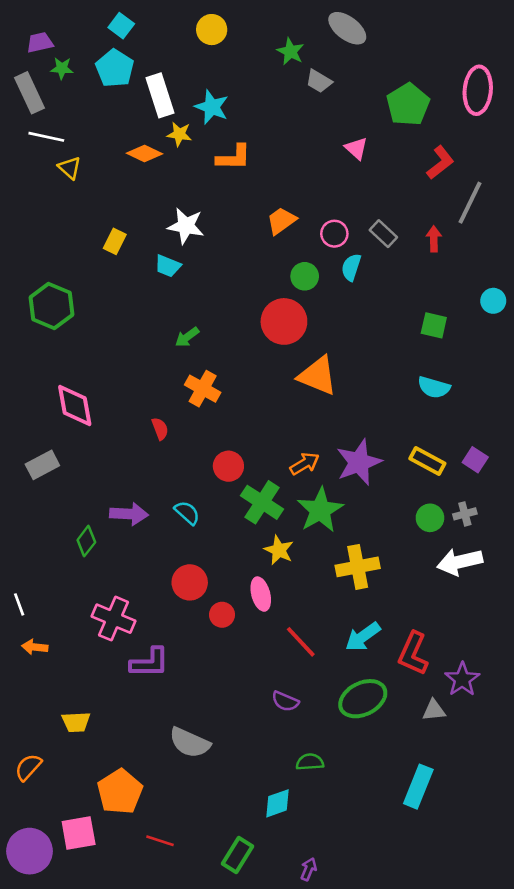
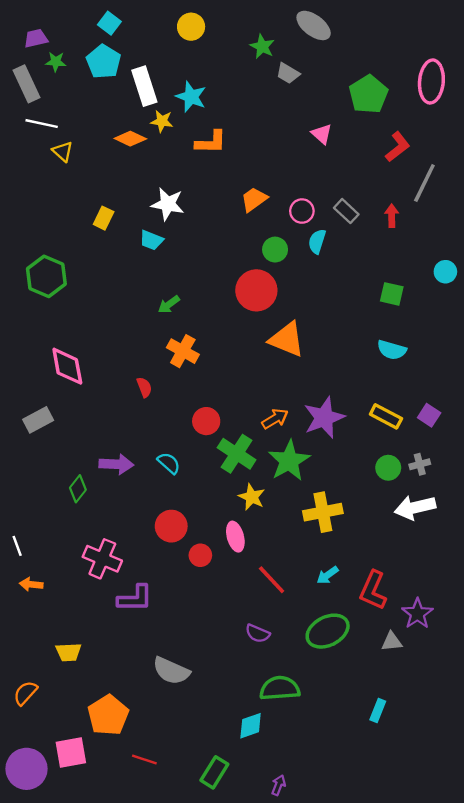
cyan arrow: (363, 637) -> (328, 575), size x0.7
green semicircle: (310, 762) -> (280, 688), size x1.6
cyan rectangle: (418, 787) -> (378, 710), size x0.6

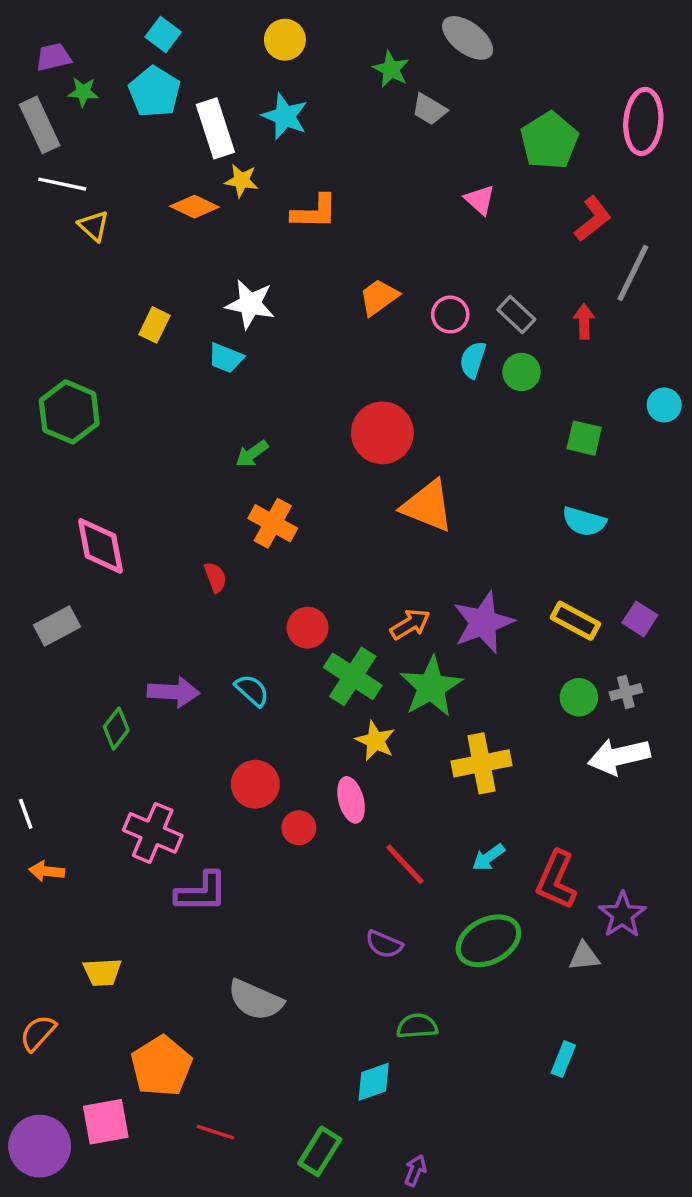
cyan star: (191, 97) -> (285, 116), moved
green circle: (275, 250) -> (522, 372), moved
green semicircle: (280, 688) -> (417, 1026), size x0.7

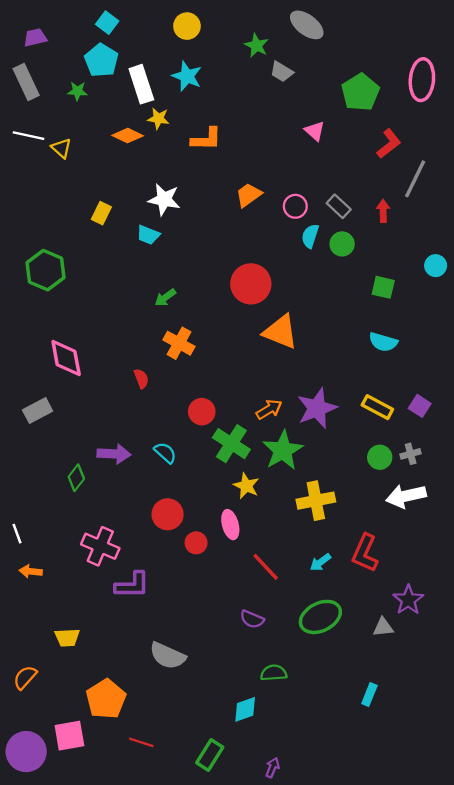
green star: (83, 92) -> (77, 91), moved
white line: (62, 184) -> (28, 136), moved
red L-shape: (556, 880) -> (365, 553), moved

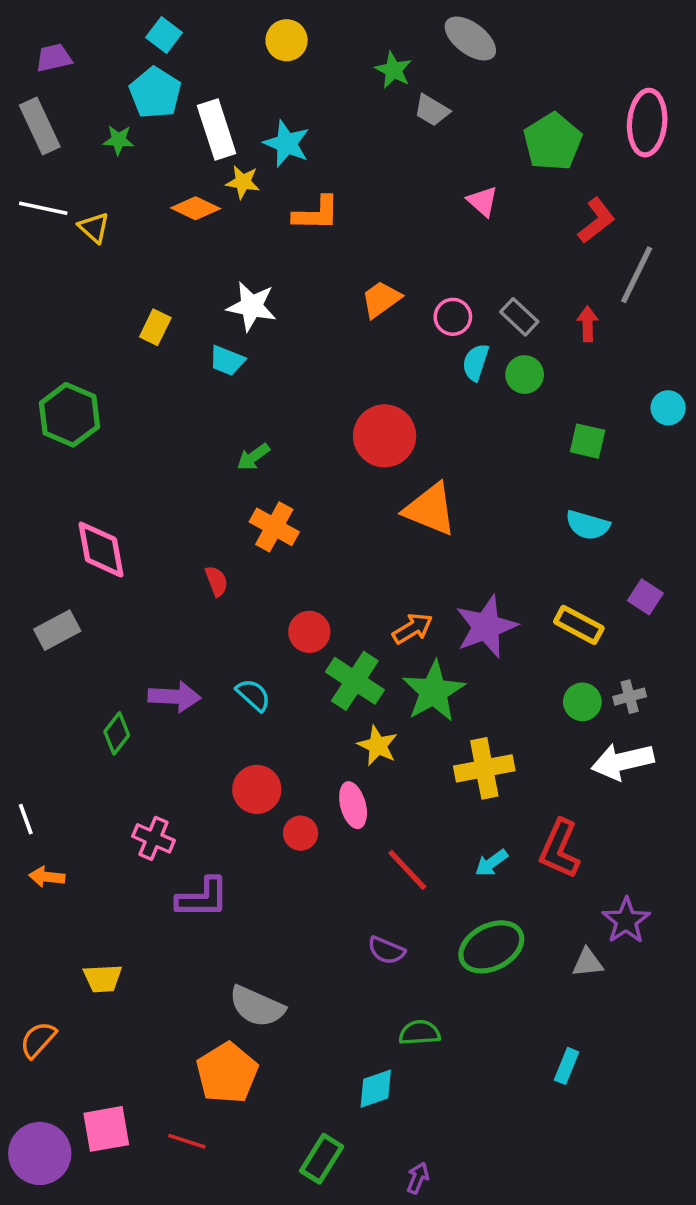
cyan star: (187, 76) -> (287, 144), moved
purple square: (420, 406) -> (645, 597), moved
pink cross: (100, 546) -> (154, 838), size x0.7
orange pentagon: (106, 699) -> (227, 1073), moved
red line: (141, 742) -> (187, 1141), moved

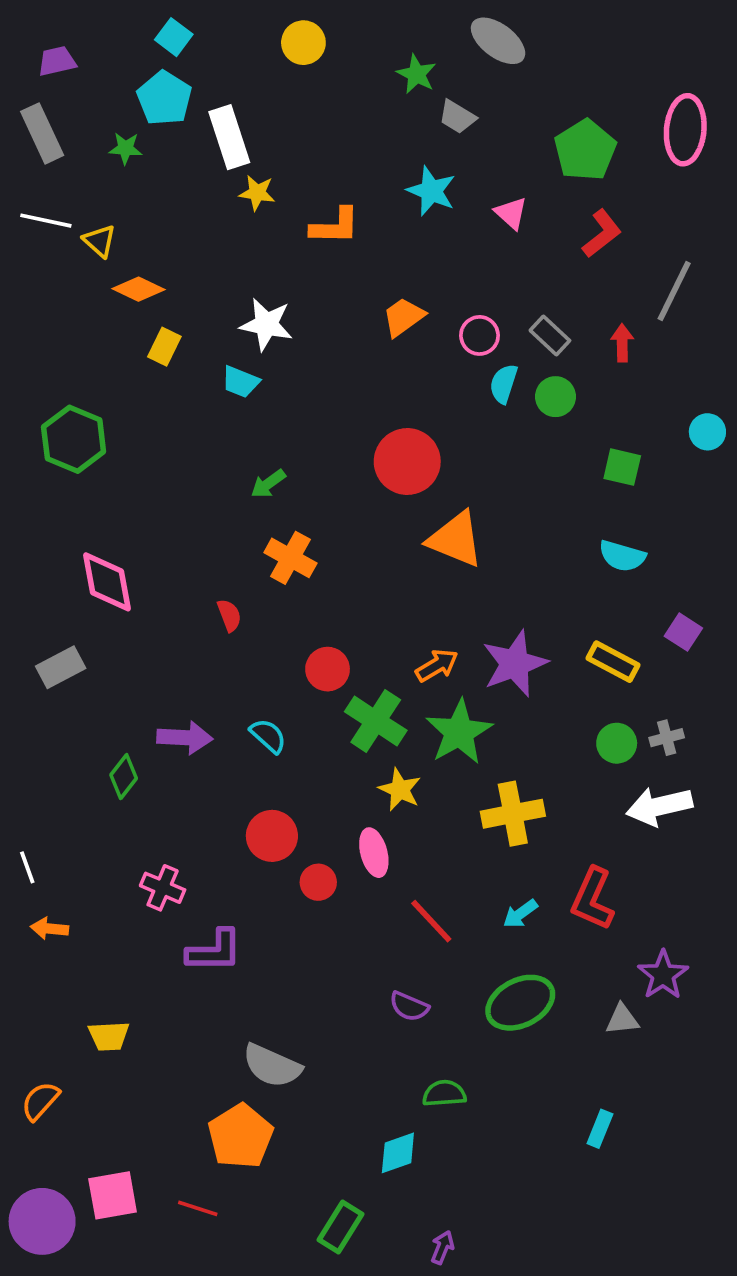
cyan star: (287, 144) -> (431, 191), moved
orange diamond: (196, 208) -> (138, 289), moved
red L-shape: (596, 221) -> (602, 234), moved

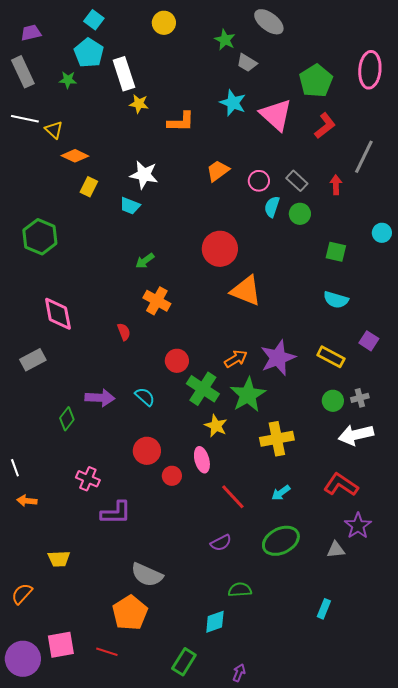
pink triangle: (511, 213) -> (276, 115), size x1.8
red L-shape: (593, 899) -> (341, 485), moved, turned 100
purple semicircle: (409, 1006) -> (221, 543), turned -50

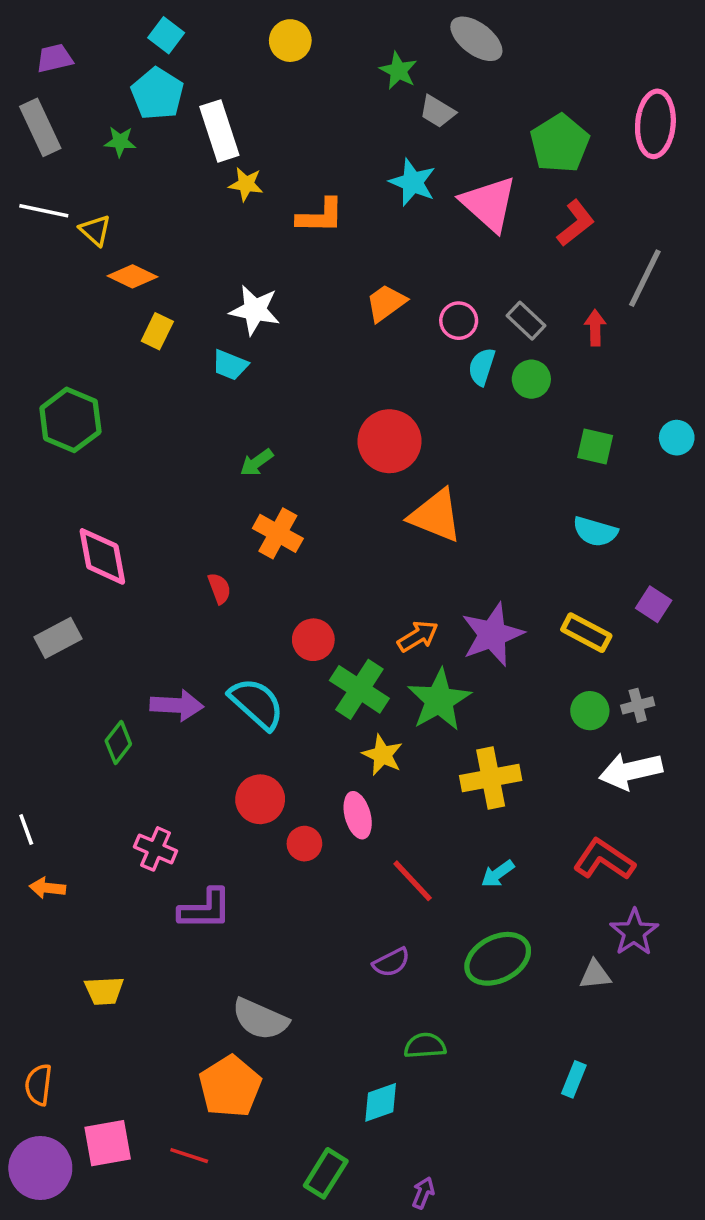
cyan circle: (382, 233) -> (677, 438), moved
cyan semicircle: (145, 397) -> (257, 704), size x1.6
orange semicircle: (22, 594) -> (39, 1085), moved, turned -35

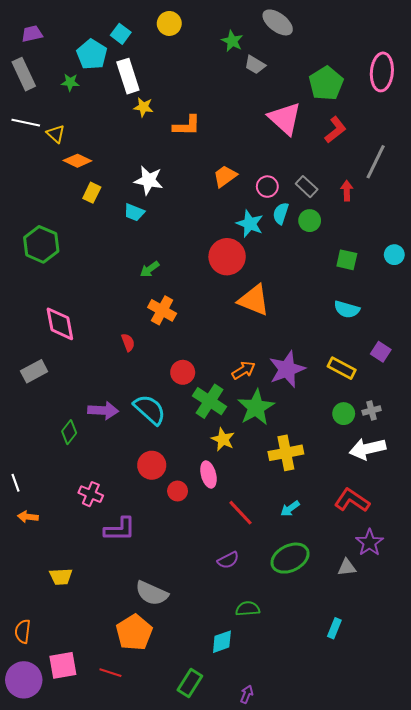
cyan square: (166, 35) -> (121, 34), moved
cyan star: (413, 182) -> (250, 224), moved

